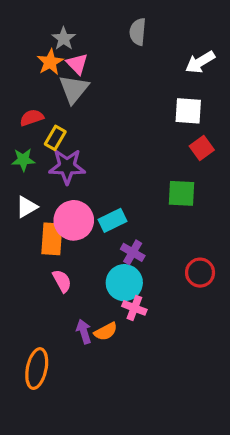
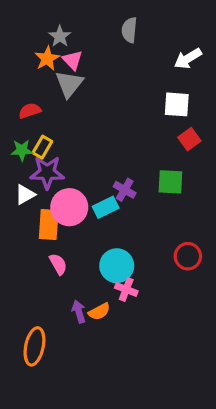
yellow rectangle: (55, 138) -> (42, 147), moved
purple star: (67, 166) -> (47, 172), moved
purple cross: (133, 252) -> (125, 190), moved

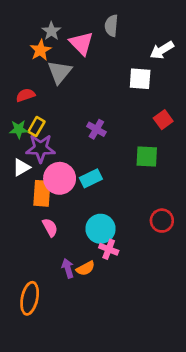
pink triangle: (72, 60) -> (81, 43), moved, size x1.4
white square: (177, 104) -> (140, 79), moved
purple cross: (125, 190) -> (96, 129), moved

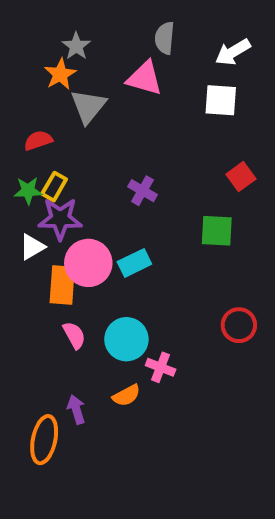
pink triangle: (81, 43) -> (145, 78), moved, turned -30
white arrow: (162, 50) -> (233, 52), moved
white square: (140, 79) -> (221, 100), moved
cyan circle: (100, 229) -> (126, 339), moved
purple arrow: (68, 268) -> (76, 409), moved

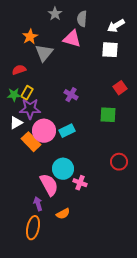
gray star: (76, 46) -> (55, 14), moved
orange rectangle: (62, 285) -> (31, 142), turned -48
pink semicircle: (74, 335) -> (49, 185), moved, size x1.6
orange semicircle: (126, 395) -> (63, 214), moved
orange ellipse: (44, 440) -> (33, 228), moved

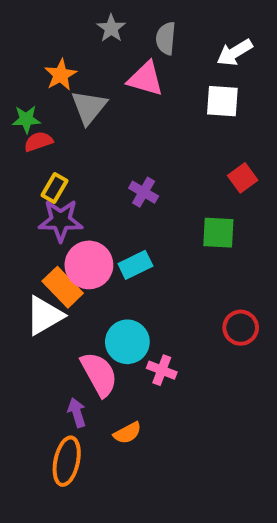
green star: (14, 95) -> (26, 119), moved
white triangle: (16, 123) -> (44, 316), moved, size x1.5

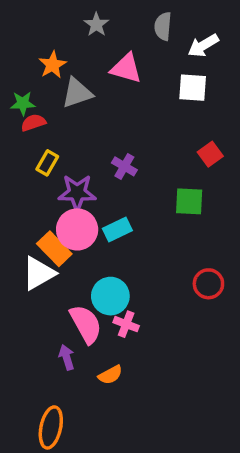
gray semicircle: (166, 38) -> (163, 26), moved
gray triangle: (89, 107) -> (77, 93), turned 32
purple star: (61, 220) -> (77, 193), moved
pink cross: (162, 370) -> (126, 324), moved
orange ellipse: (67, 461) -> (51, 427), moved

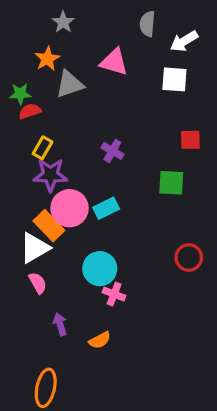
gray star: (96, 25) -> (63, 22), moved
red square: (210, 154) -> (190, 140), turned 35
purple star: (77, 193) -> (50, 175), moved
pink semicircle: (86, 324) -> (38, 283), moved, size x0.6

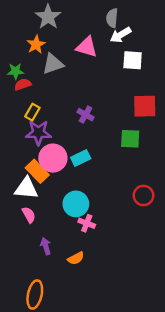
gray star: (63, 22) -> (48, 17), size x1.5
white arrow: (184, 41) -> (121, 35), moved
red square: (190, 140) -> (145, 106), size x1.5
white triangle: (35, 248) -> (26, 188), turned 35

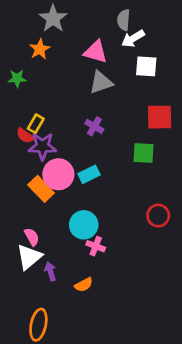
gray triangle: (53, 64) -> (101, 82), moved
red semicircle: (23, 84) -> (25, 136), moved, turned -126
white triangle: (26, 188) -> (29, 257), moved, turned -45

